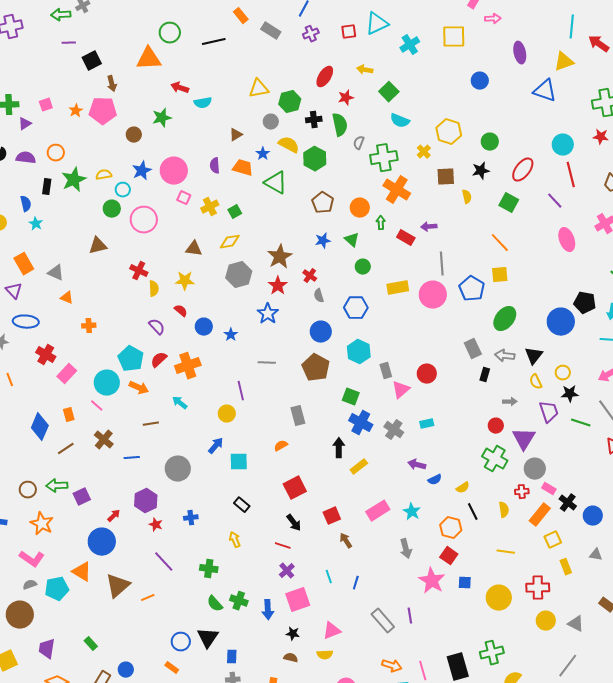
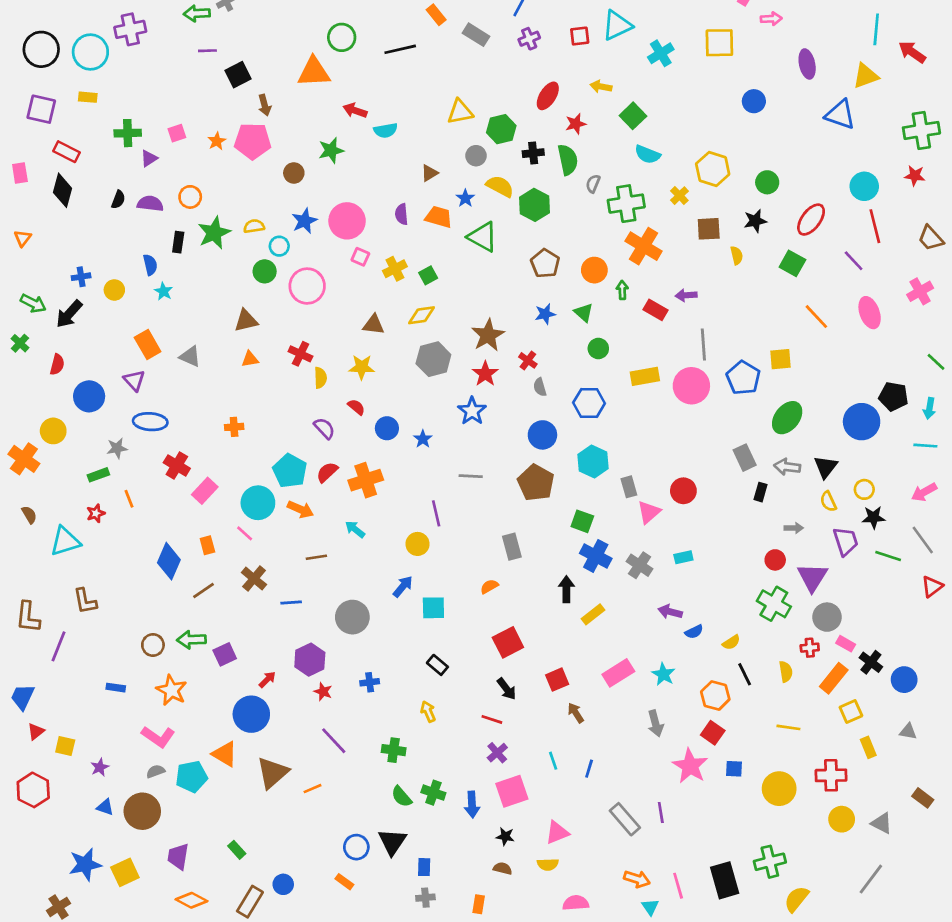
orange line: (500, 243) -> (816, 317), moved
orange triangle: (67, 298) -> (250, 359), moved, turned -32

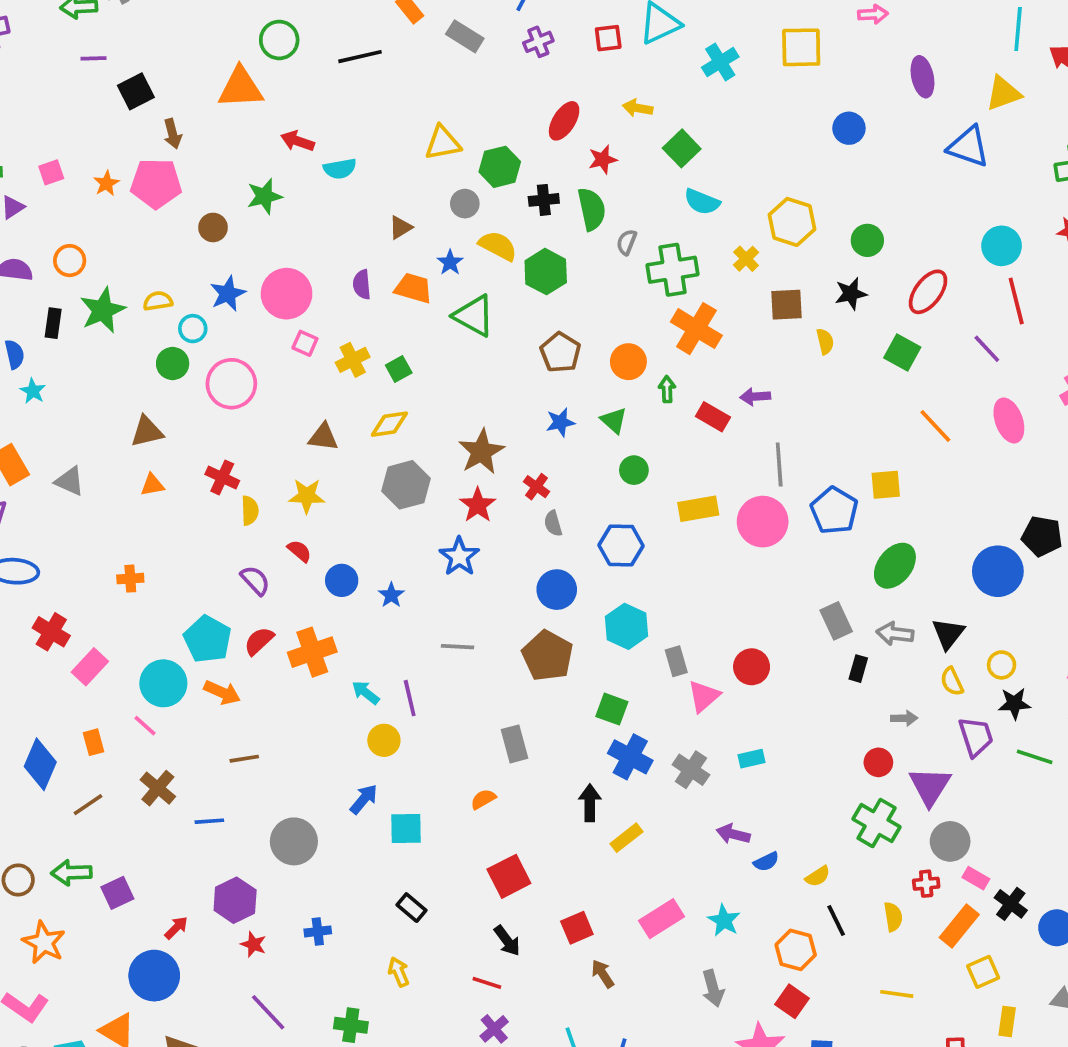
cyan arrow: (355, 529) -> (366, 693), moved
yellow rectangle: (868, 747) -> (1007, 1022), turned 30

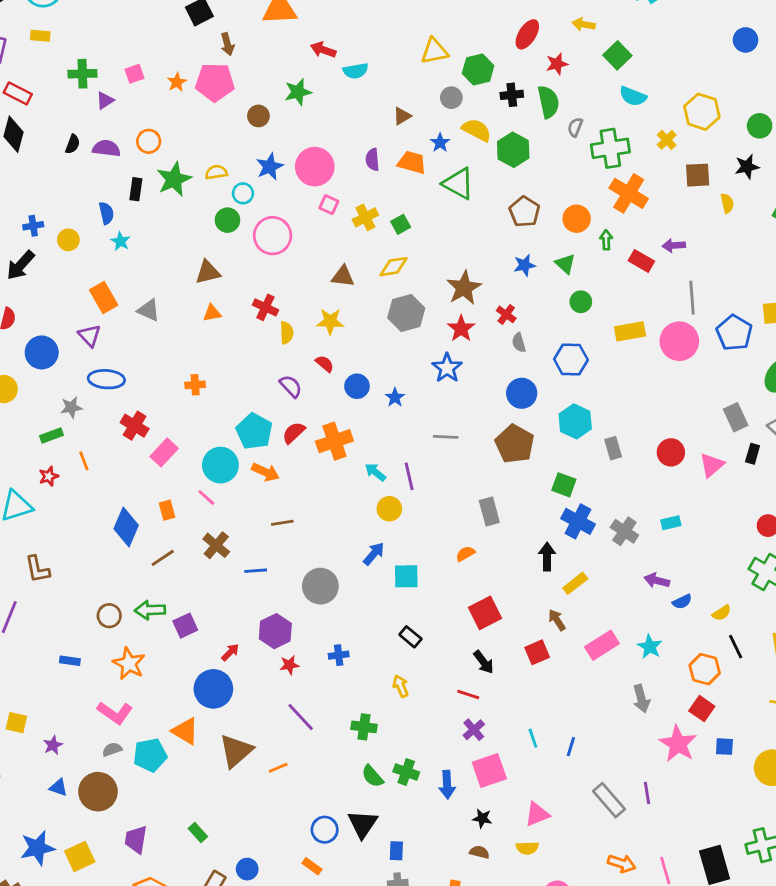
pink triangle: (704, 696) -> (712, 465), moved
red star: (253, 944) -> (289, 665), turned -30
brown arrow: (603, 974) -> (557, 620), moved

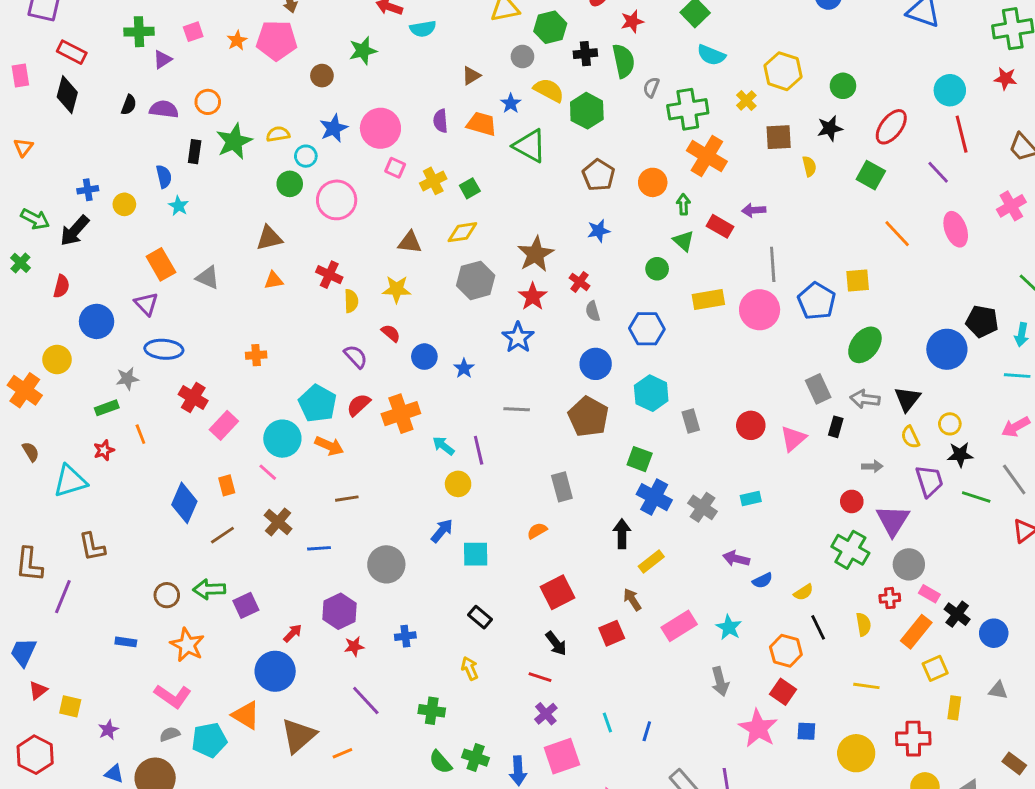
green triangle: (565, 264) -> (683, 241), moved

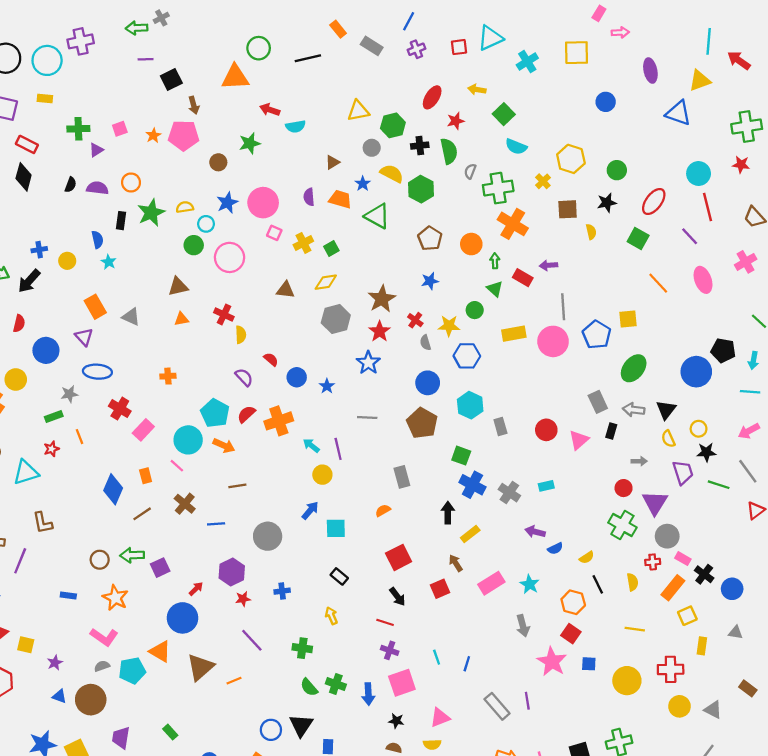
yellow star: (397, 289) -> (449, 326), moved
purple cross: (546, 714) -> (390, 650), turned -30

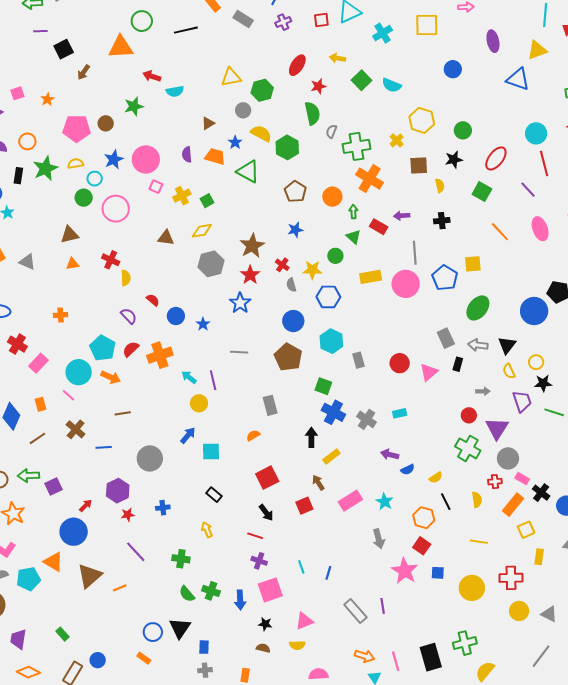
brown arrow: (194, 105) -> (84, 72), turned 49
pink pentagon: (184, 135) -> (77, 128), moved
black cross: (420, 146) -> (442, 221), moved
cyan semicircle: (516, 147) -> (392, 85), moved

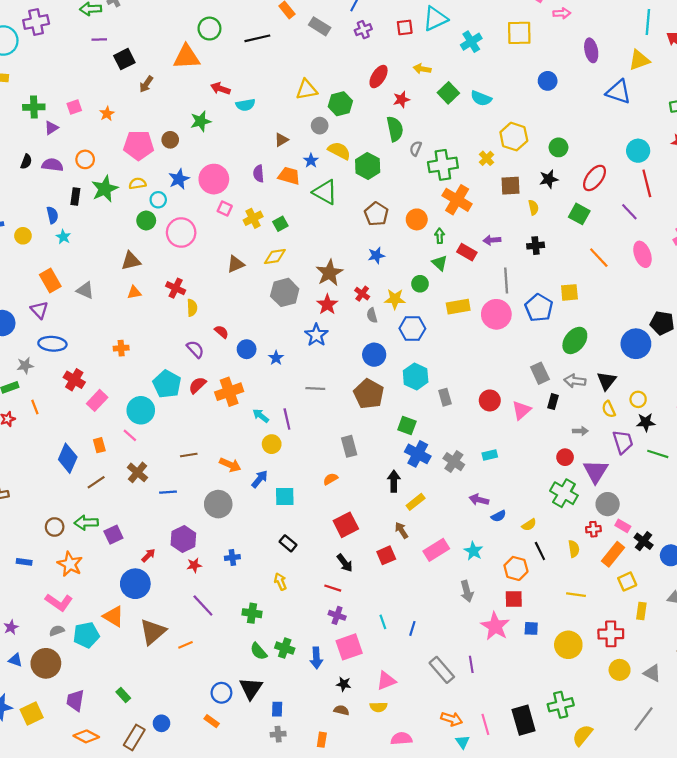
brown triangle: (166, 238) -> (236, 264), turned -30
orange arrow: (111, 377) -> (230, 465), moved
red square: (422, 546) -> (514, 599), turned -36

